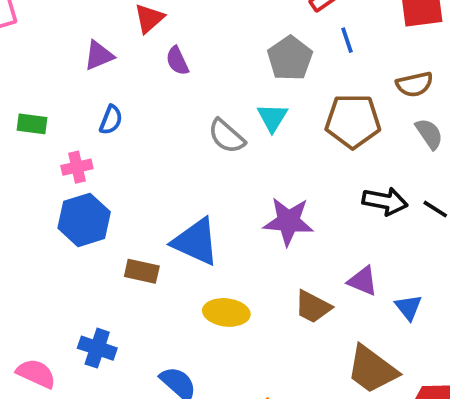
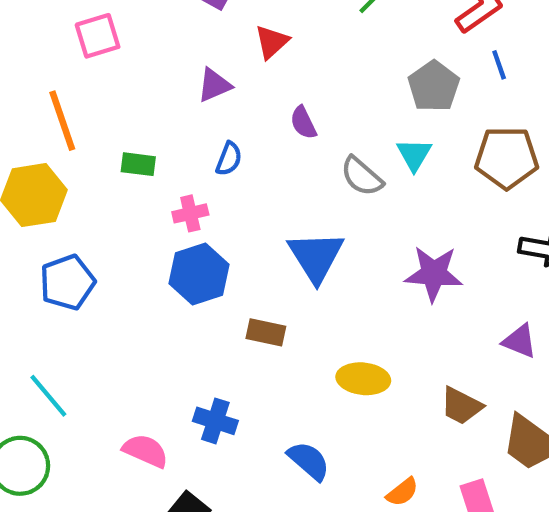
purple semicircle: (177, 61) -> (303, 123), moved
blue triangle: (196, 242) -> (316, 257), moved, turned 34
brown trapezoid: (313, 307) -> (461, 406), moved

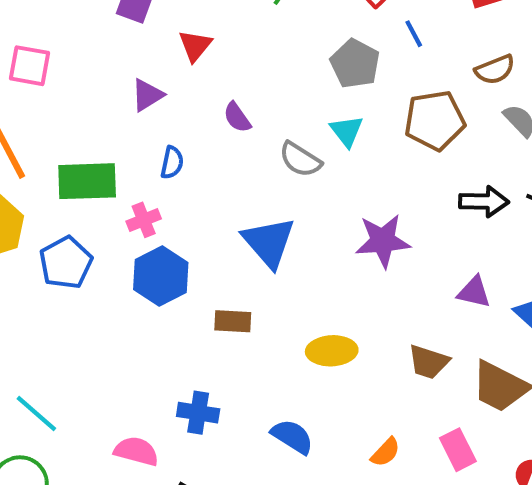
pink square: (98, 36) -> (30, 66), turned 36
green rectangle: (138, 164) -> (87, 181), size x1.8
blue pentagon: (67, 282) -> (66, 263), moved

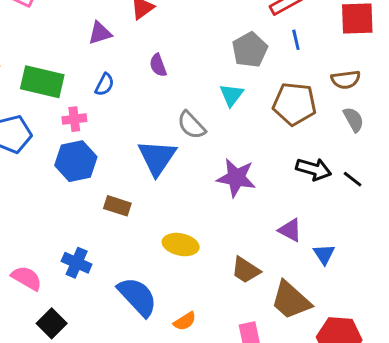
gray semicircle: (300, 160) -> (191, 125), moved
blue semicircle: (292, 436) -> (137, 297), size x1.4
orange semicircle: (386, 452) -> (185, 321), moved

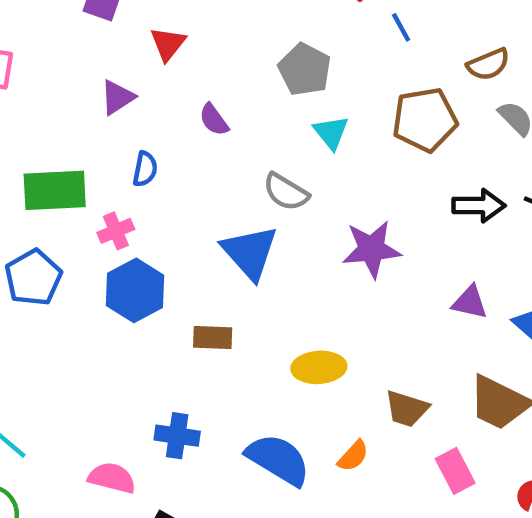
gray pentagon: (250, 50) -> (305, 69), moved
brown trapezoid: (246, 270) -> (407, 409), moved
orange semicircle: (185, 321) -> (353, 456), moved

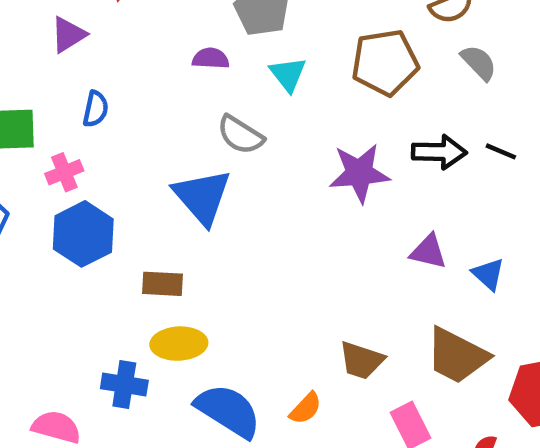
purple semicircle: (214, 120) -> (211, 58), moved, turned 128
purple star: (371, 249) -> (359, 173), moved
yellow ellipse: (319, 367) -> (179, 344), moved

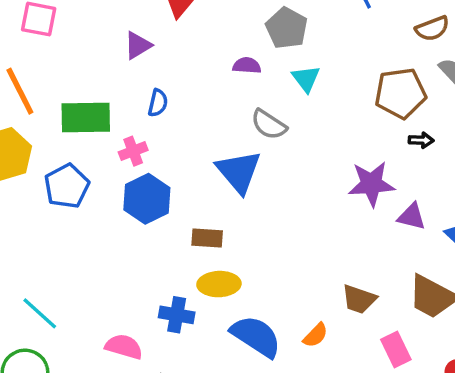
brown pentagon: (385, 63) -> (400, 93), moved
black arrow: (439, 152) -> (421, 140), size x0.6
purple star: (359, 173) -> (371, 184), moved

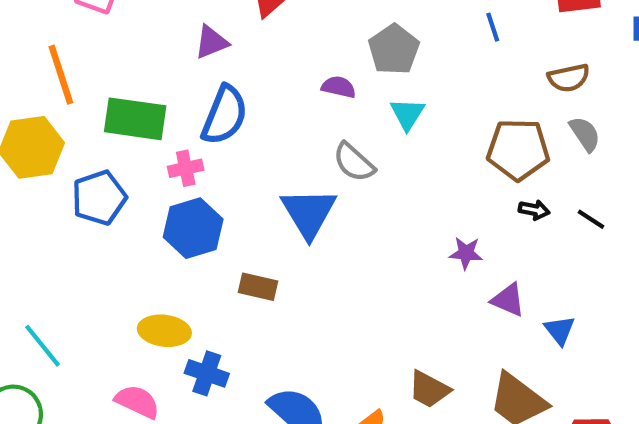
blue semicircle: (158, 103) -> (225, 115), size x1.8
purple star: (371, 184) -> (466, 253), size x0.6
yellow ellipse: (219, 284) -> (164, 331), moved

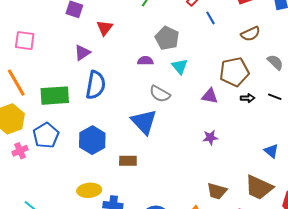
gray semicircle: (585, 134) -> (275, 62), moved
pink cross: (186, 168) -> (20, 151), moved
purple star: (466, 253) -> (210, 137), moved
purple triangle: (508, 300) -> (210, 96), moved

